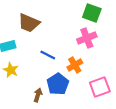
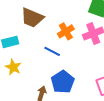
orange cross: (75, 65) -> (66, 31), moved

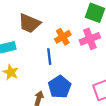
blue line: (52, 51) -> (49, 57), turned 56

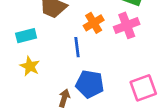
blue pentagon: (60, 87) -> (90, 84), turned -30

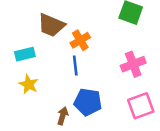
orange cross: (94, 23) -> (80, 40), moved
pink cross: (127, 25) -> (133, 64), moved

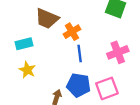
blue line: (75, 65) -> (80, 53), moved
pink square: (141, 106) -> (107, 88), moved

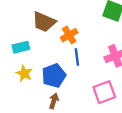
blue pentagon: (79, 85) -> (54, 76), moved, turned -30

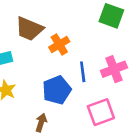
blue line: (77, 57) -> (83, 72), moved
blue pentagon: (54, 76) -> (57, 90), moved

